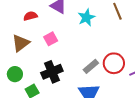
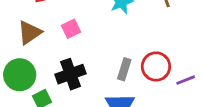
gray rectangle: (91, 66) -> (124, 69), turned -35
green circle: (15, 74) -> (20, 75), size x1.5

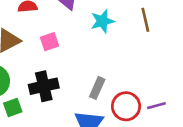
red circle: (156, 66) -> (126, 106), moved

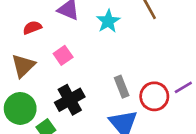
gray rectangle: (97, 88) -> (122, 87), turned -30

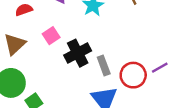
black cross: (70, 100) -> (78, 53), moved

